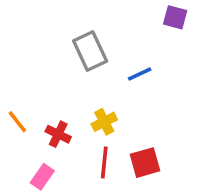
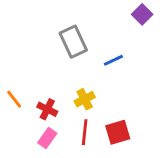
purple square: (175, 17) -> (142, 14), turned 30
pink rectangle: (42, 177) -> (47, 138), moved

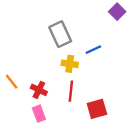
yellow cross: (85, 99) -> (70, 64), moved, turned 35
red line: (85, 132) -> (71, 91), moved
pink rectangle: (47, 138) -> (39, 114), turned -56

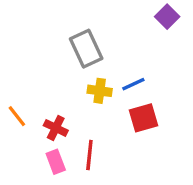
blue line: (93, 50) -> (133, 84), moved
red line: (71, 91) -> (89, 155), moved
red square: (97, 109) -> (143, 118), moved

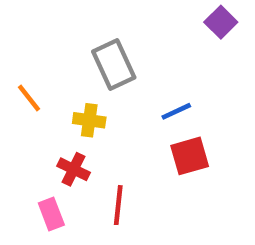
yellow cross: (100, 91) -> (89, 120), moved
orange line: (17, 116) -> (29, 98), moved
pink rectangle: (56, 162) -> (51, 214), moved

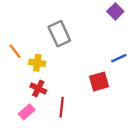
blue line: (176, 111) -> (119, 58), moved
yellow cross: (89, 120) -> (37, 63), moved
pink rectangle: (51, 214) -> (27, 112), turned 70

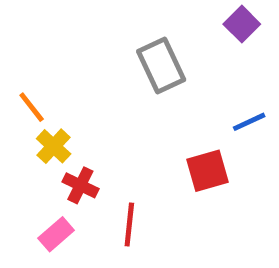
gray rectangle: (59, 34) -> (161, 66), moved
yellow cross: (37, 63) -> (54, 146), moved, turned 35

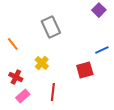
gray rectangle: (161, 66) -> (51, 27), moved
yellow cross: (54, 146) -> (42, 63), moved
red cross: (80, 185) -> (16, 77), moved

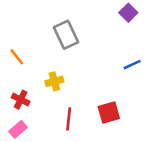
yellow cross: (42, 63) -> (54, 81), turned 32
red square: (85, 70) -> (109, 112), moved
pink rectangle: (23, 96) -> (18, 129), moved

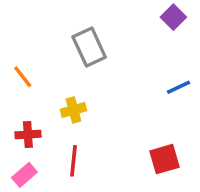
red cross: (21, 100) -> (28, 135), turned -30
red square: (109, 112) -> (165, 159), moved
red line: (69, 119) -> (73, 161), moved

